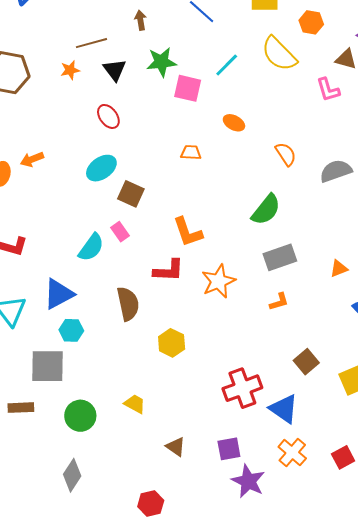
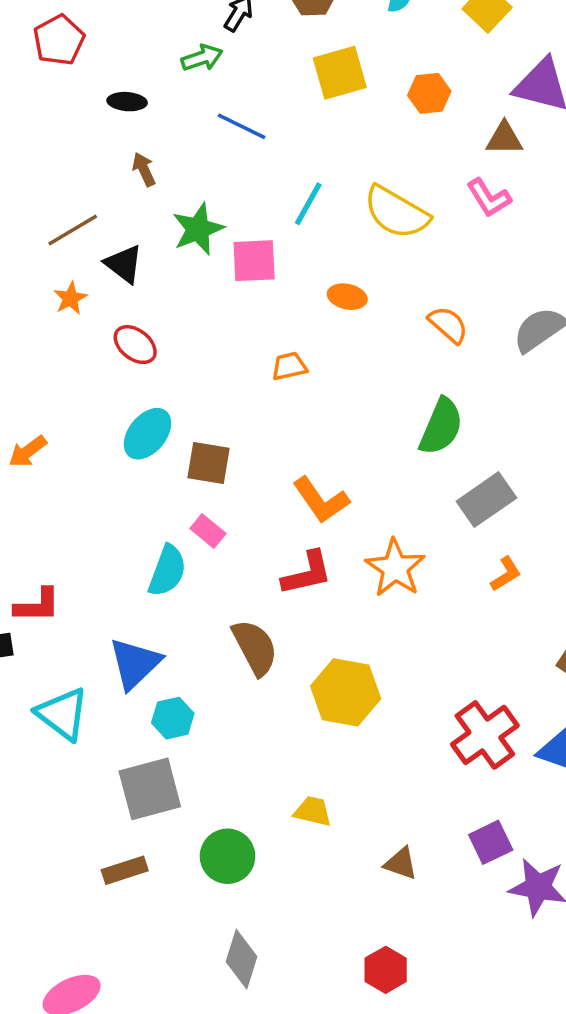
yellow semicircle: (279, 54) -> (396, 212), moved
orange star: (70, 70) -> (70, 298), moved
yellow hexagon: (172, 343) -> (346, 692), size x1.4

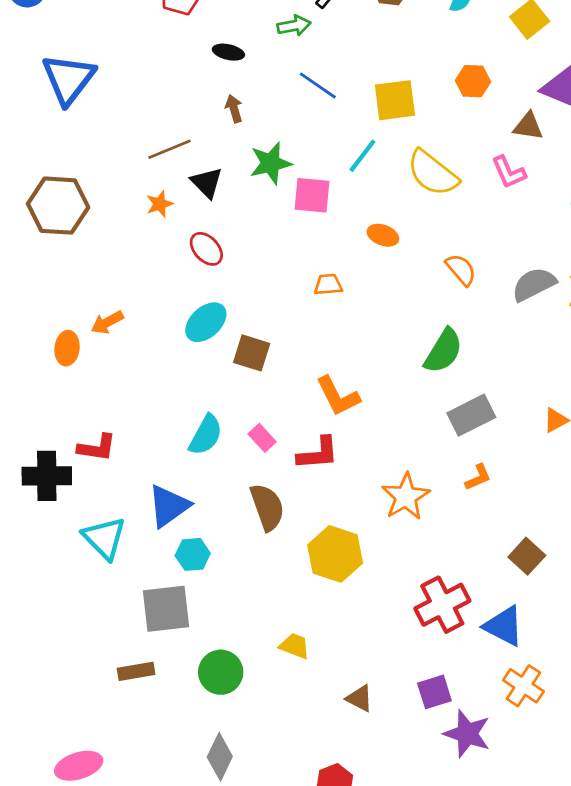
yellow square: (340, 73) -> (395, 100), moved
pink rectangle: (208, 531) -> (262, 438), moved
orange star: (395, 568) -> (406, 497), moved

